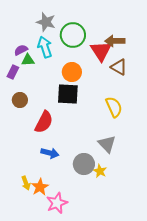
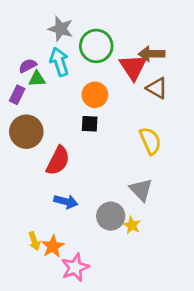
black square: (68, 94) -> (90, 124), size x0.6
brown circle: (20, 100) -> (26, 132), size x1.6

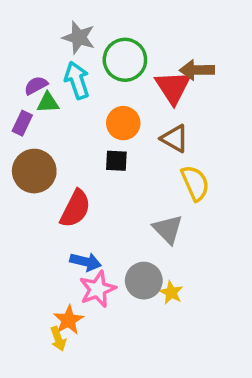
brown triangle: (157, 88) -> (175, 139), moved
gray triangle: (141, 190) -> (168, 229), moved
yellow arrow: (34, 241) -> (58, 339), moved
pink star: (75, 267) -> (98, 289), moved

